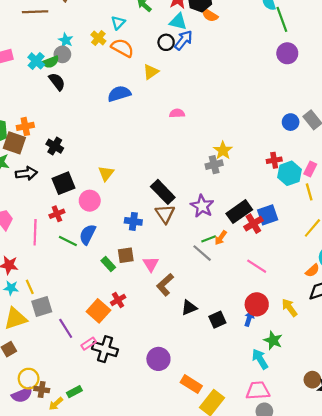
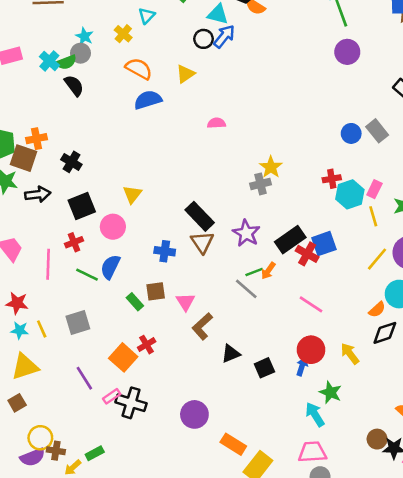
orange semicircle: (122, 48) -> (139, 69), moved
red cross: (253, 224) -> (307, 254), turned -30
gray square: (42, 307) -> (78, 323), moved

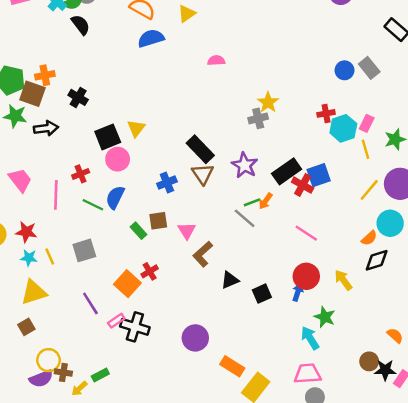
black square: (82, 206) -> (108, 137), moved
blue cross: (165, 251) -> (167, 183), turned -30

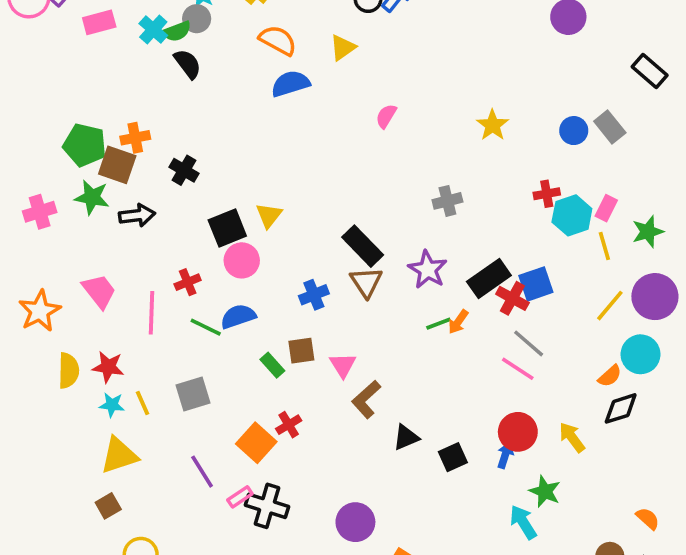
pink semicircle: (216, 60) -> (386, 116), turned -56
yellow star: (268, 102) -> (493, 125), moved
blue semicircle: (115, 197) -> (238, 316), turned 45
gray line: (245, 218) -> (529, 343), moved

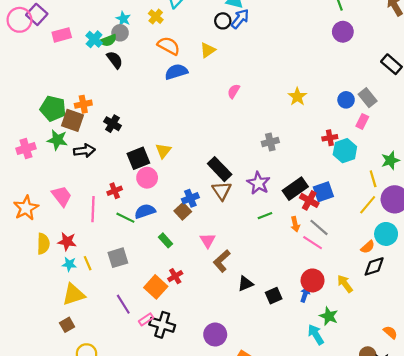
pink rectangle: (606, 208) -> (362, 121), moved
yellow line: (604, 246) -> (373, 179), moved
orange arrow: (458, 322) -> (295, 224), moved, turned -48
brown square: (301, 351) -> (183, 211), moved, turned -35

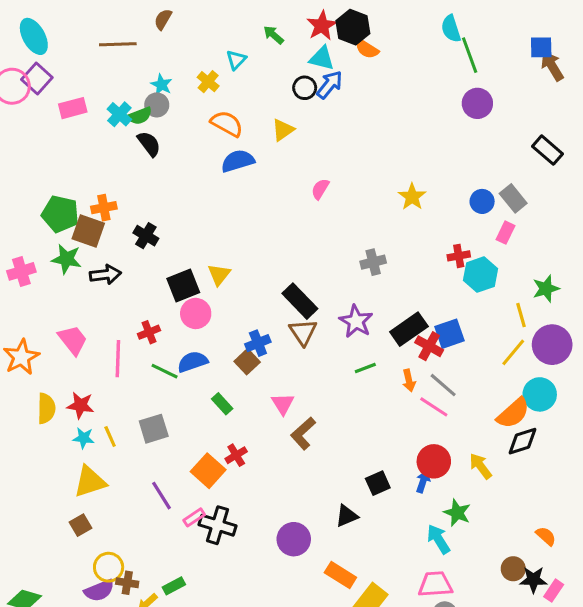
orange semicircle: (368, 247) -> (513, 413), size x1.6
black triangle: (245, 284) -> (347, 516), moved

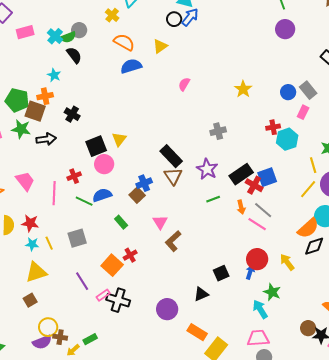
cyan star: (161, 85) -> (54, 75), moved

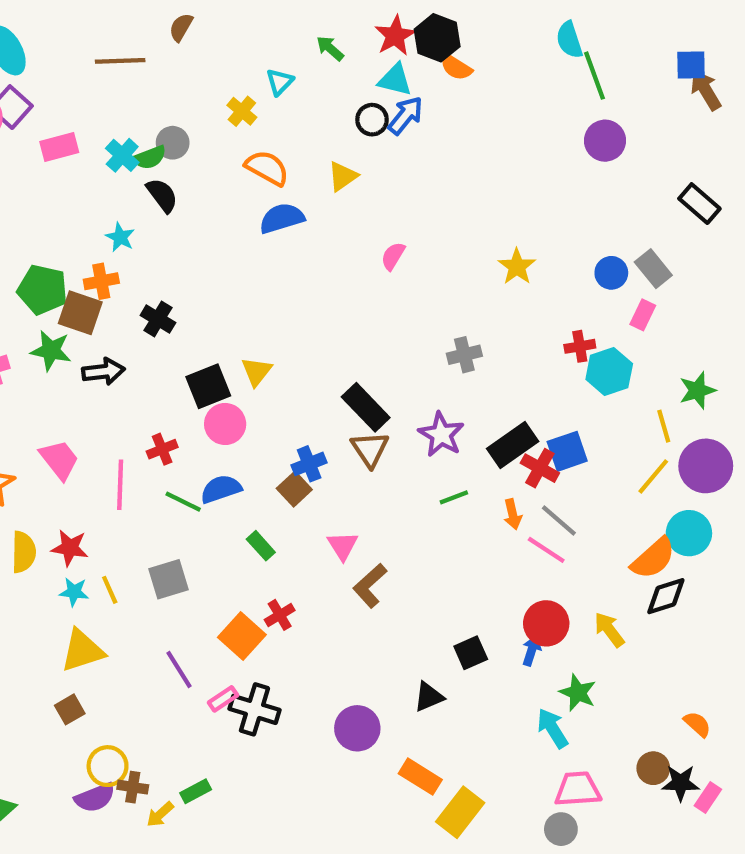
pink trapezoid: (258, 338) -> (578, 789), moved

